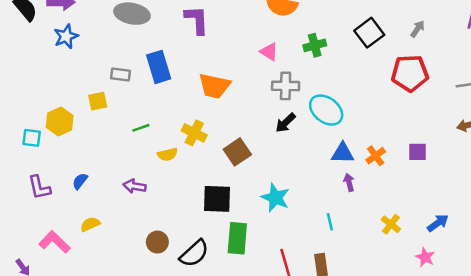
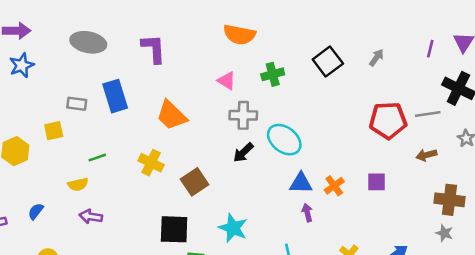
red pentagon: (410, 73) -> (388, 120), moved
orange trapezoid: (214, 86) -> (172, 115), turned 32
yellow semicircle: (168, 154) -> (78, 184), moved

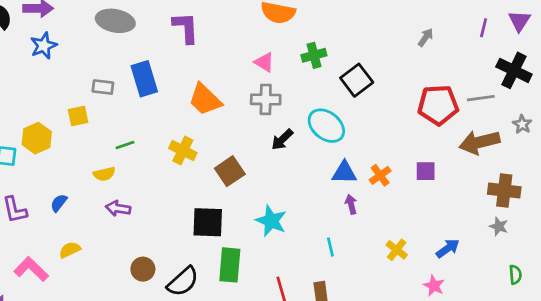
black square: (328, 61) -> (357, 80), moved
gray cross: (243, 115) -> (266, 99), moved
brown arrow: (426, 155) -> (479, 142), size x1.8

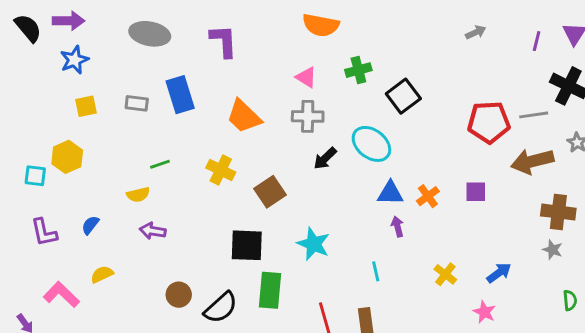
gray arrow: (426, 37) -> (476, 32), moved, turned 30
yellow square: (78, 116) -> (86, 106), moved

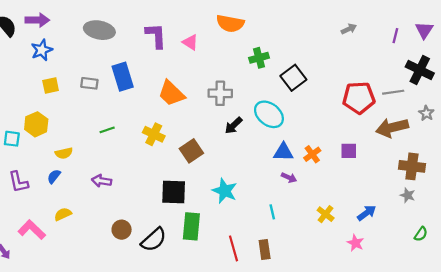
pink triangle: (306, 77) -> (190, 42), moved
yellow semicircle: (138, 195) -> (64, 153), moved
purple arrow: (398, 226) -> (289, 178), turned 128
green semicircle: (570, 300) -> (421, 234), turned 40

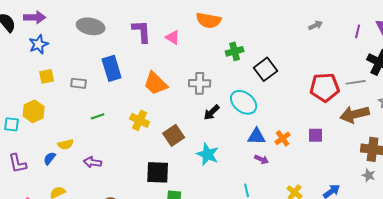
gray rectangle: (89, 83) -> (79, 83), moved
yellow semicircle: (64, 153) -> (66, 144), moved
cyan star: (225, 191) -> (208, 154), moved

